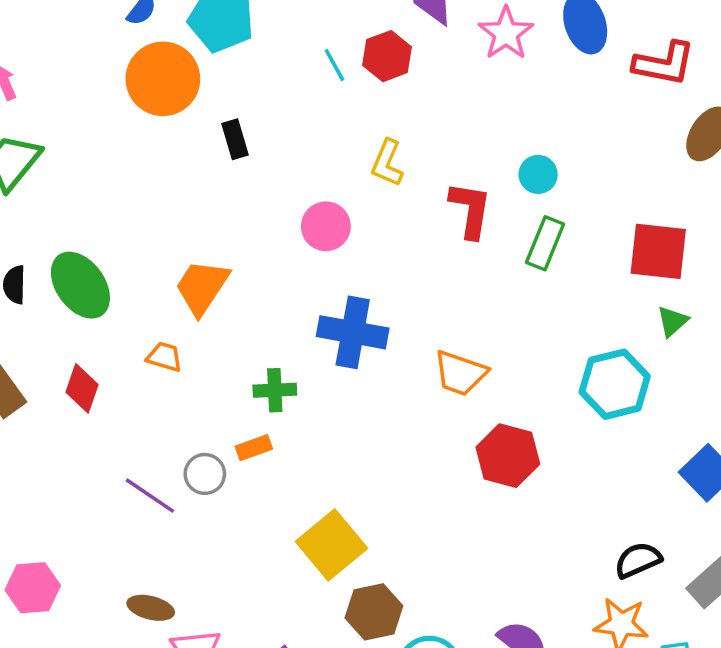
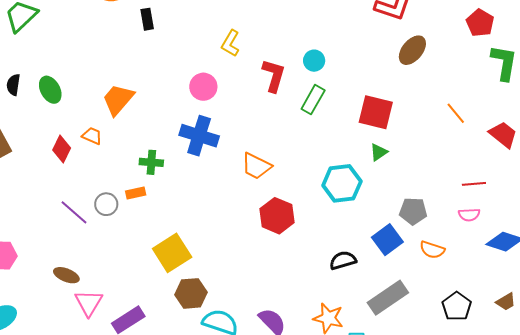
pink circle: (326, 226) -> (203, 87), moved
green ellipse: (80, 285) -> (50, 90), size x0.7
red diamond: (82, 388) -> (62, 149), moved
black semicircle: (638, 560) -> (343, 260), moved

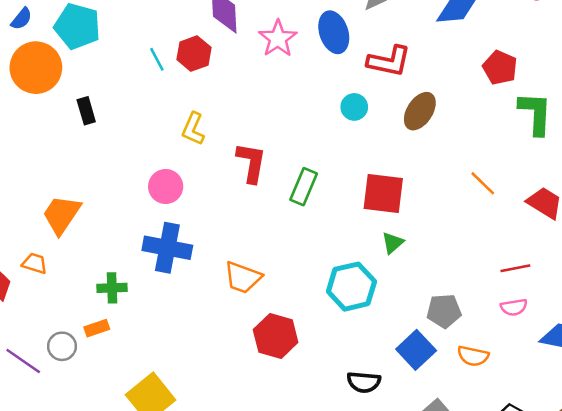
cyan circle: (314, 61) -> (354, 107), moved
black semicircle: (343, 260) -> (364, 382), turned -152

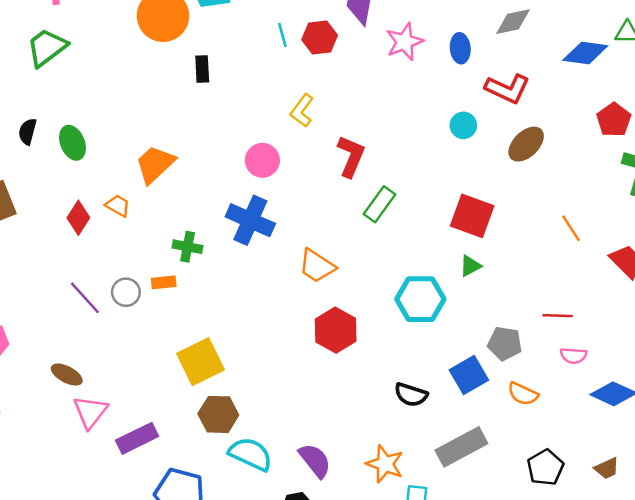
blue ellipse: (334, 32) -> (460, 48), size x0.7
green rectangle: (304, 187) -> (379, 204), moved
red line: (515, 268) -> (558, 316), moved

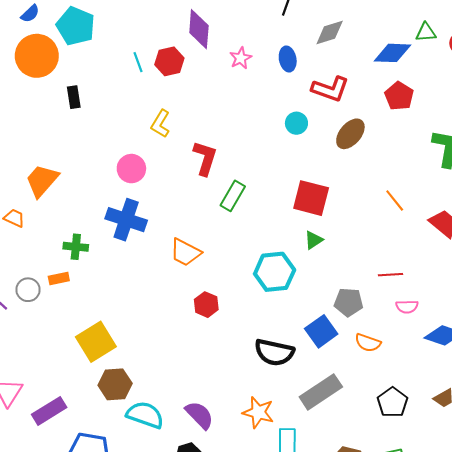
pink star: (405, 42) -> (241, 58), size x0.7
red pentagon: (614, 120) -> (399, 96), moved
red hexagon: (336, 330) -> (206, 305), size x0.7
black semicircle: (411, 395) -> (274, 352), size x1.4

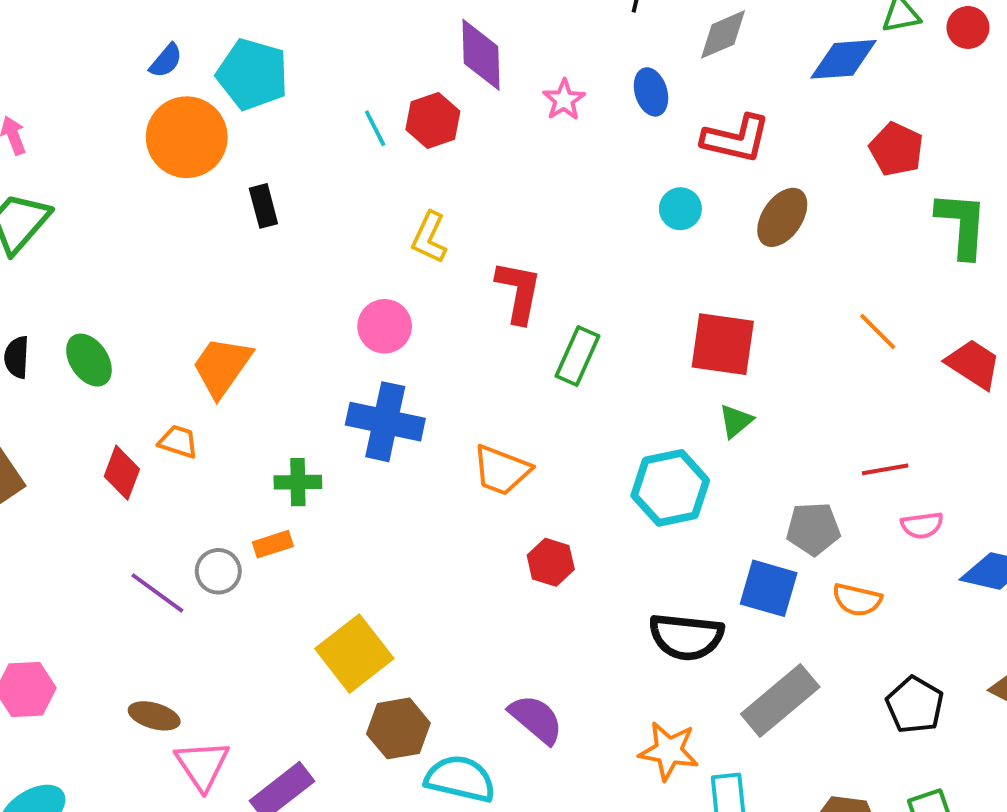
red pentagon: (399, 96) -> (896, 149), moved
blue square: (321, 331) -> (769, 588), turned -32
purple semicircle: (200, 415) -> (536, 719), moved

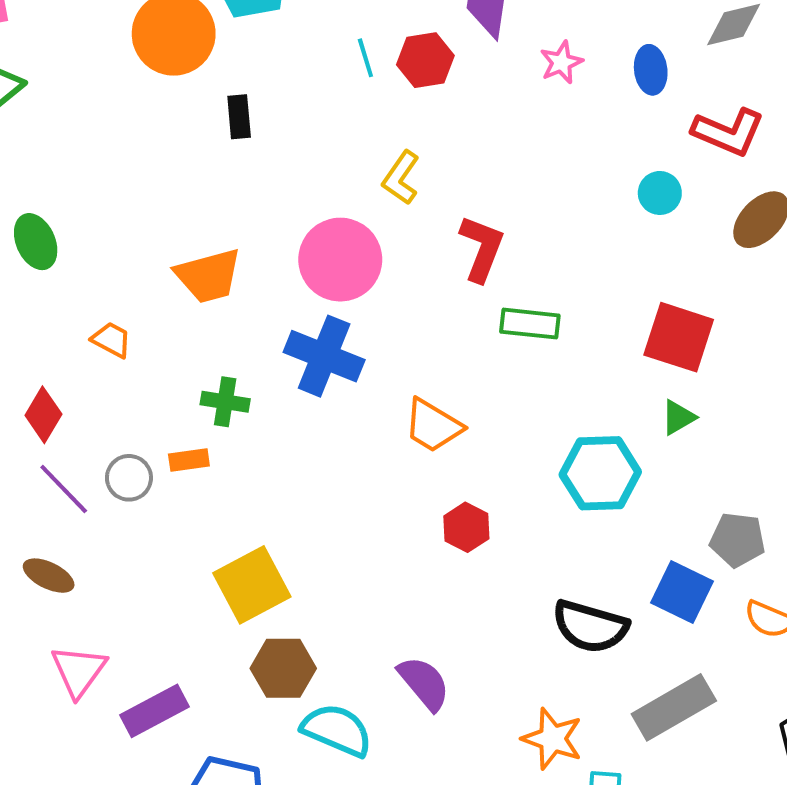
pink circle: (385, 326) -> (340, 260), size x1.5
green rectangle: (577, 356) -> (530, 324), turned 62
orange trapezoid: (222, 367) -> (208, 276), moved, turned -150
red diamond: (122, 473) -> (43, 415), moved
brown ellipse: (154, 716) -> (49, 576), moved

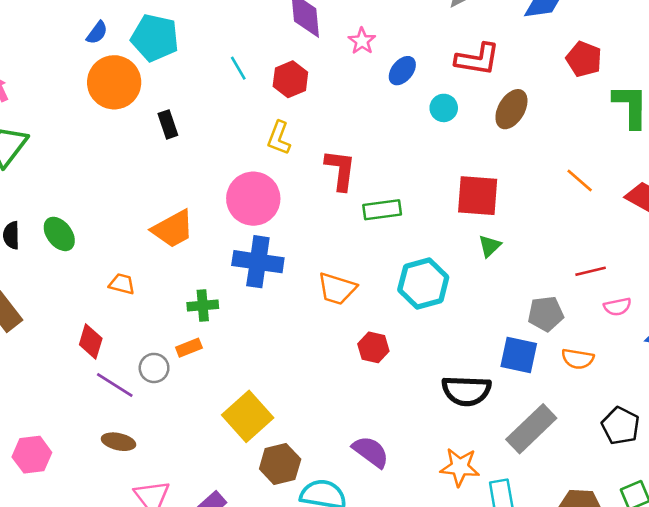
red hexagon: (425, 60) -> (290, 79), moved
blue ellipse: (651, 70) -> (402, 71), moved, turned 60
cyan hexagon: (600, 473) -> (423, 284), moved

